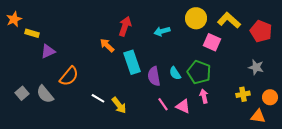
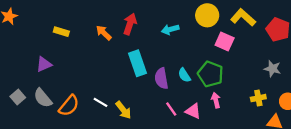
yellow rectangle: (32, 33) -> (61, 32), moved
orange arrow: (107, 45) -> (104, 33), moved
purple triangle: (48, 51) -> (44, 64), moved
orange semicircle: (69, 76) -> (69, 106), moved

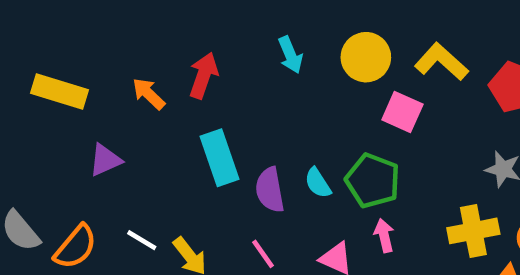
cyan arrow: (170, 29) -> (290, 55), moved, turned -98
yellow rectangle: (61, 32) -> (59, 91), size x1.6
purple triangle: (44, 64) -> (105, 160), moved
yellow cross: (258, 98) -> (473, 231), size x1.5
pink line: (171, 109) -> (263, 254), moved

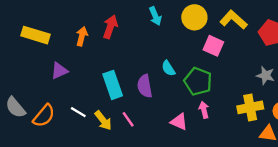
orange arrow: (149, 94) -> (82, 36), turned 60
cyan rectangle: (220, 158) -> (113, 85), moved
cyan semicircle: (318, 183) -> (168, 68), moved
pink line: (263, 254) -> (128, 119), moved

